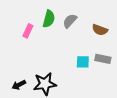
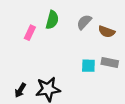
gray semicircle: (70, 21) -> (84, 22), moved
black arrow: (19, 85) -> (20, 90), turned -32

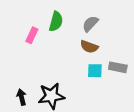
brown semicircle: (107, 32) -> (89, 47), moved
black arrow: (20, 90) -> (22, 97), turned 136

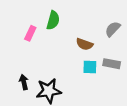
gray semicircle: (90, 24) -> (113, 29), moved
black arrow: (22, 97) -> (24, 82), moved

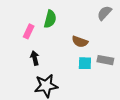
gray semicircle: (113, 29) -> (104, 13), moved
black arrow: (24, 82) -> (35, 58), moved

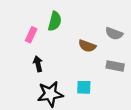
gray semicircle: (104, 13) -> (114, 34), moved, turned -112
cyan square: (85, 63) -> (84, 87), moved

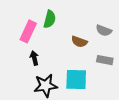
pink rectangle: (31, 35) -> (28, 31), size x1.5
cyan square: (84, 87) -> (76, 79), size x1.6

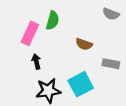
gray semicircle: (104, 30) -> (111, 14), moved
cyan square: (76, 79) -> (81, 84), turned -30

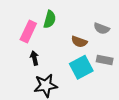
gray semicircle: (111, 14) -> (102, 28), moved
cyan square: (81, 84) -> (81, 67), moved

